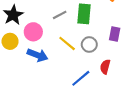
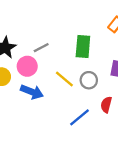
gray line: (60, 15) -> (41, 48), moved

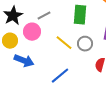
blue arrow: (32, 92) -> (24, 61), moved
blue line: (79, 117) -> (60, 76), moved

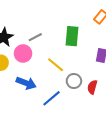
gray circle: (85, 44) -> (74, 81), moved
blue arrow: (24, 61) -> (26, 83), moved

